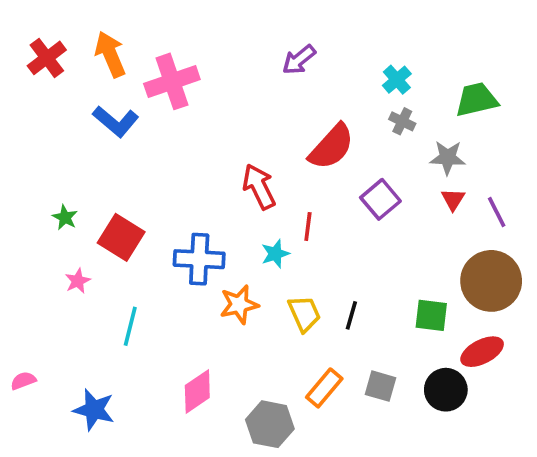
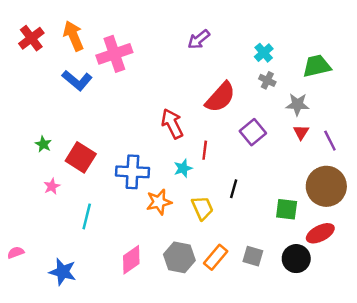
black line: (351, 315) -> (234, 189), moved
gray hexagon: (270, 424) -> (179, 257), moved

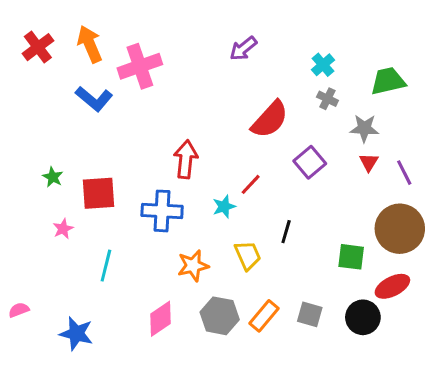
red arrow: (172, 124) -> (186, 159), moved, turned 32
red line: (205, 150) -> (251, 184), turned 36
red square: (81, 157) -> (99, 193), turned -36
orange star: (159, 202) -> (193, 266), moved

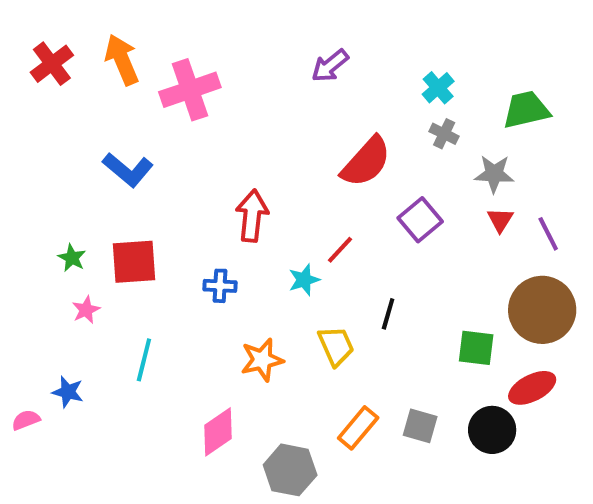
blue L-shape: (94, 99) -> (128, 170), moved
green star: (53, 177) -> (72, 258), moved
blue cross: (162, 211) -> (220, 286), size x0.6
gray hexagon: (220, 316) -> (290, 470), moved
blue star: (76, 334) -> (68, 392), moved, size x0.7

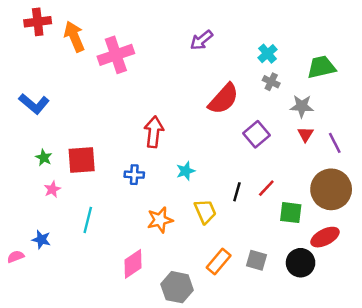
red cross: (52, 64) -> (38, 22), moved, turned 30
blue L-shape: (128, 170) -> (34, 104), moved
red line: (340, 250) -> (266, 188), moved

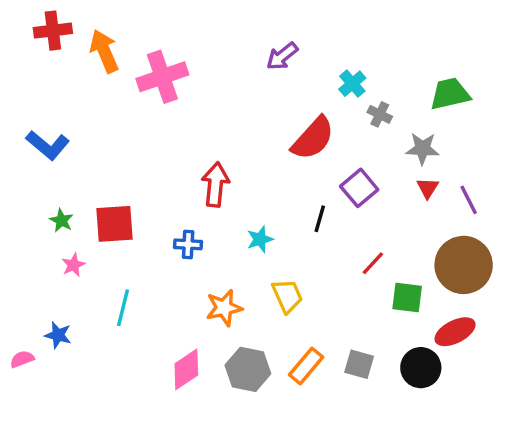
cyan cross: (268, 54) -> (352, 84), moved
black line: (237, 192) -> (320, 219), moved
gray hexagon: (177, 287) -> (248, 369), moved

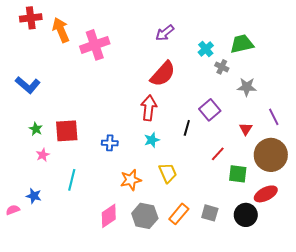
green trapezoid: (450, 94) -> (242, 44), moved
red semicircle: (313, 138) -> (163, 74), moved
red arrow: (215, 185) -> (149, 108), moved
red triangle: (428, 188) -> (246, 129), moved

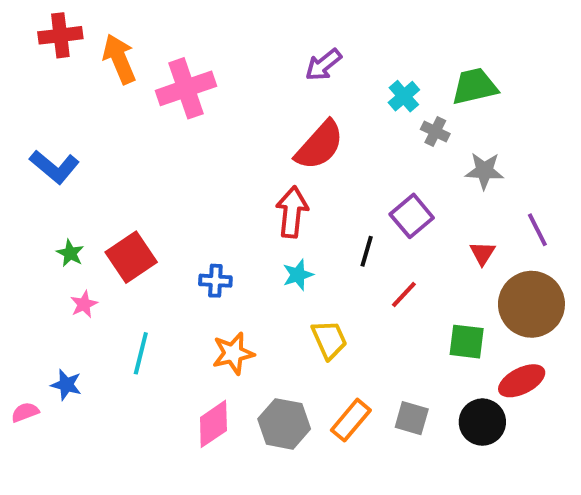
red square: (67, 131) -> (131, 257), turned -30
red line: (218, 154) -> (404, 294), moved
orange star: (131, 180) -> (233, 353), moved

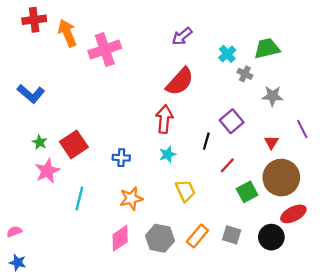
pink star: (84, 304) -> (47, 171), size x1.6
brown circle: (531, 304) -> (281, 178), moved
green square: (467, 342) -> (247, 192), moved, turned -35
blue star: (66, 385) -> (18, 262), moved

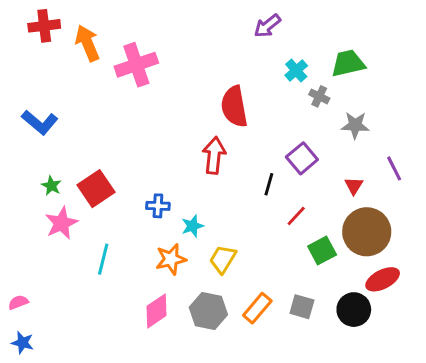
purple arrow: (182, 36) -> (267, 26), moved
red semicircle: (180, 82) -> (234, 106), turned 128
cyan star: (168, 154) -> (192, 226), moved
yellow trapezoid: (185, 191) -> (223, 259), moved, turned -125

